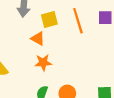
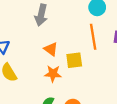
yellow square: (49, 20) -> (74, 60), moved

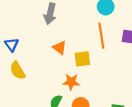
orange star: (53, 74) -> (71, 82), moved

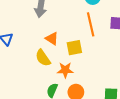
yellow semicircle: (18, 71) -> (43, 58), moved

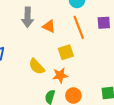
orange triangle: (52, 39) -> (49, 26), moved

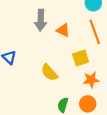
orange star: (60, 75) -> (91, 80), moved

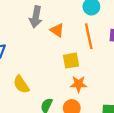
yellow semicircle: (49, 72) -> (21, 84), moved

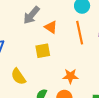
gray arrow: (36, 17) -> (31, 15), turned 30
yellow square: (71, 61) -> (43, 51), moved

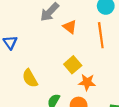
yellow square: (43, 51) -> (73, 65), moved, turned -35

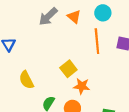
orange triangle: (70, 27) -> (74, 17), moved

